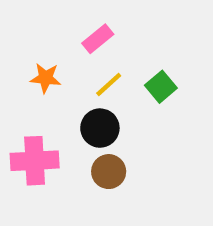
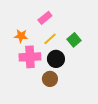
black circle: (100, 128) -> (56, 59), moved
pink cross: (35, 161) -> (30, 57), moved

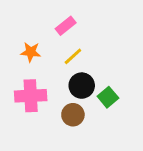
green square: (74, 40) -> (108, 97), moved
pink cross: (30, 57) -> (31, 96), moved

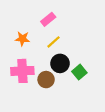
brown circle: (73, 115) -> (46, 80), moved

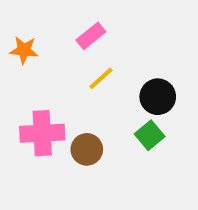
orange star: (22, 39) -> (24, 50), moved
black circle: (60, 63) -> (158, 97), moved

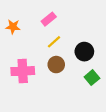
green square: (150, 135) -> (92, 78), moved
brown circle: (87, 149) -> (56, 65), moved

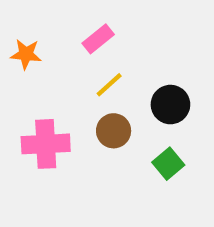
green square: (92, 78) -> (168, 164), moved

